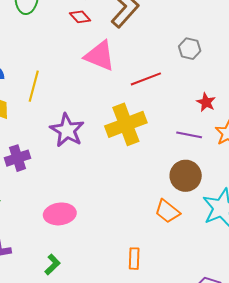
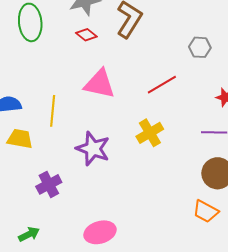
pink triangle: (100, 56) -> (100, 84), moved
yellow cross: (126, 124) -> (150, 133), size x0.7

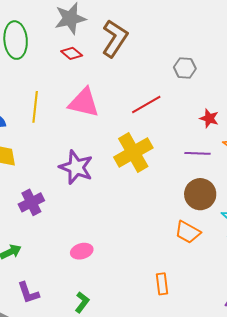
yellow line: (53, 111) -> (35, 107), moved
yellow cross: (150, 133) -> (133, 153), size x1.4
pink ellipse: (100, 232) -> (82, 251), size x0.7

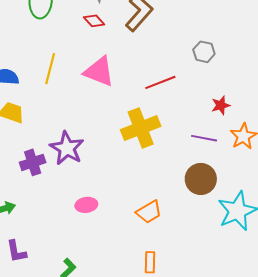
red star: (209, 118) -> (221, 105), turned 30
purple star: (76, 167) -> (67, 148), moved
orange trapezoid: (188, 232) -> (149, 212), moved, turned -68
pink ellipse: (82, 251) -> (86, 205), moved

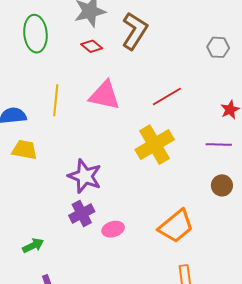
gray hexagon: (204, 52) -> (218, 47), moved
purple cross: (33, 162) -> (82, 214), moved
brown circle: (201, 179) -> (222, 185), size x0.7
orange trapezoid: (149, 212) -> (176, 226), size x1.4

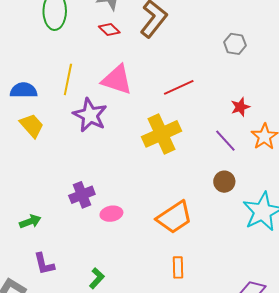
purple line: (219, 145) -> (225, 141), turned 40
yellow trapezoid: (25, 150) -> (32, 126), turned 32
purple star: (85, 176) -> (90, 115), moved

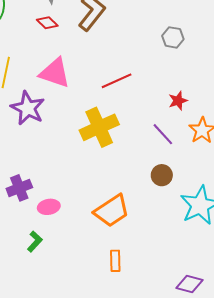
green L-shape: (97, 278) -> (35, 241), moved

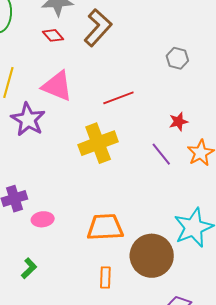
brown circle: (162, 175) -> (152, 256), moved, size x2.0
orange trapezoid: (112, 211) -> (105, 227), turned -153
green L-shape: (35, 241) -> (29, 268), moved

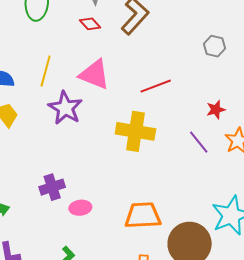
yellow cross: (98, 143) -> (135, 131), turned 30

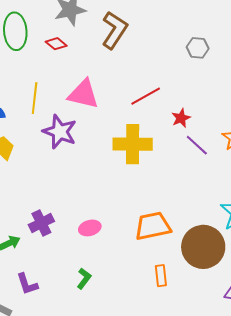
red diamond: (90, 24) -> (56, 44), moved
red star: (216, 110) -> (181, 118), moved
purple cross: (52, 187) -> (41, 223), moved

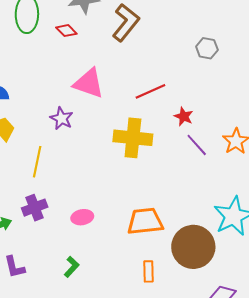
yellow line: (35, 98) -> (37, 162), moved
red star: (181, 118) -> (184, 116), turned -30
purple star: (60, 132) -> (62, 118), size x0.7

